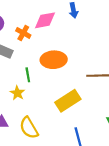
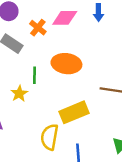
yellow semicircle: (29, 128) -> (50, 137), moved, turned 30

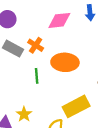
orange cross: (38, 28) -> (36, 45), moved
yellow star: (19, 94) -> (24, 114), moved

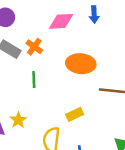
orange ellipse: (65, 62) -> (81, 64), moved
yellow rectangle: (76, 106) -> (75, 114), size x0.6

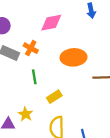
blue arrow: (94, 15) -> (91, 11), moved
yellow rectangle: (75, 114) -> (54, 97), moved

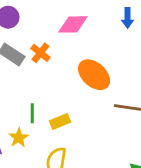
orange ellipse: (74, 57) -> (94, 75), turned 35
green line: (34, 77) -> (32, 113), moved

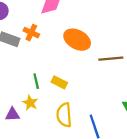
yellow rectangle: (60, 121) -> (59, 82), turned 63

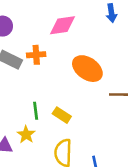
orange cross: (31, 33) -> (36, 55), turned -35

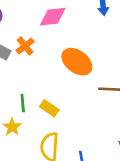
orange cross: (36, 55) -> (25, 46), turned -36

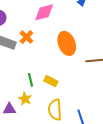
orange ellipse: (77, 62) -> (67, 43), turned 40

